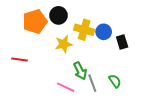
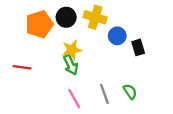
yellow cross: (84, 30) -> (95, 17), moved
green arrow: (80, 71) -> (71, 65), moved
pink line: (66, 87) -> (74, 99), turned 36

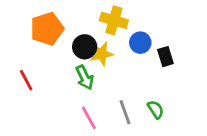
black circle: (66, 17) -> (85, 47), moved
yellow star: (72, 50) -> (101, 54), moved
red line: (22, 67) -> (26, 80), turned 54

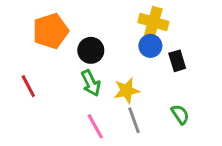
yellow cross: (114, 20) -> (153, 22), moved
yellow star: (101, 54) -> (127, 91), moved
green semicircle: (156, 109) -> (180, 114), moved

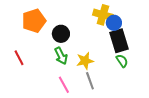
blue circle: (150, 46) -> (114, 23), moved
black rectangle: (177, 61) -> (119, 41), size x1.6
green semicircle: (180, 114) -> (122, 61), moved

